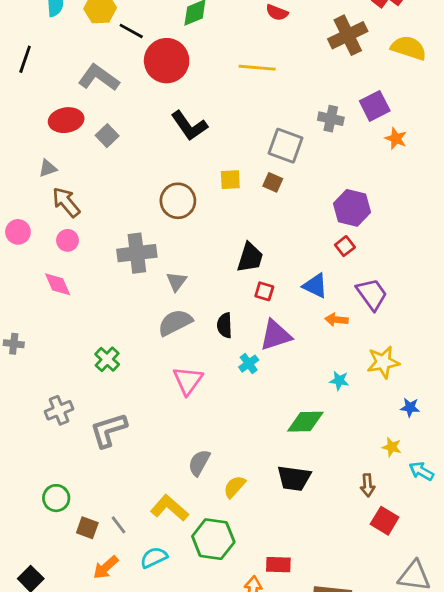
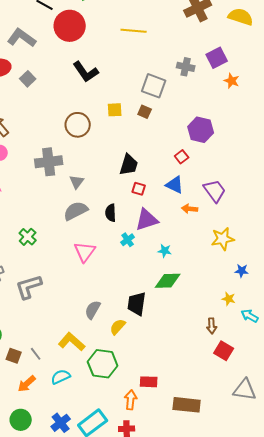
red square: (345, 246) -> (182, 157), moved
cyan star: (339, 381) -> (165, 251), moved
black trapezoid: (294, 478) -> (137, 304), moved, turned 90

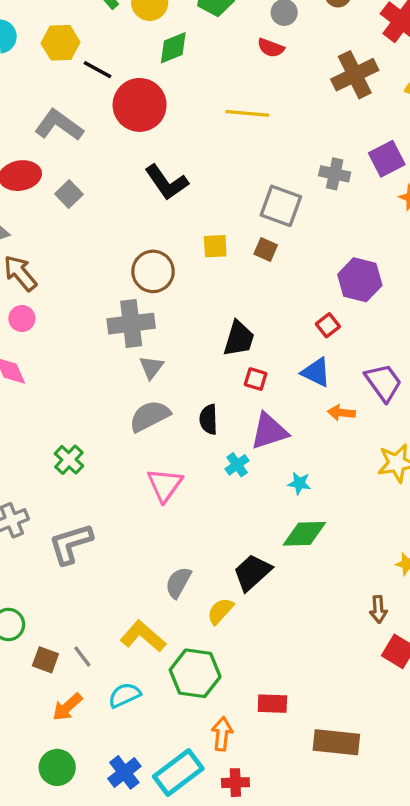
gray cross: (49, 162) -> (131, 324), moved
black trapezoid: (137, 304) -> (252, 572), turned 40
orange arrow: (131, 400) -> (222, 734), moved

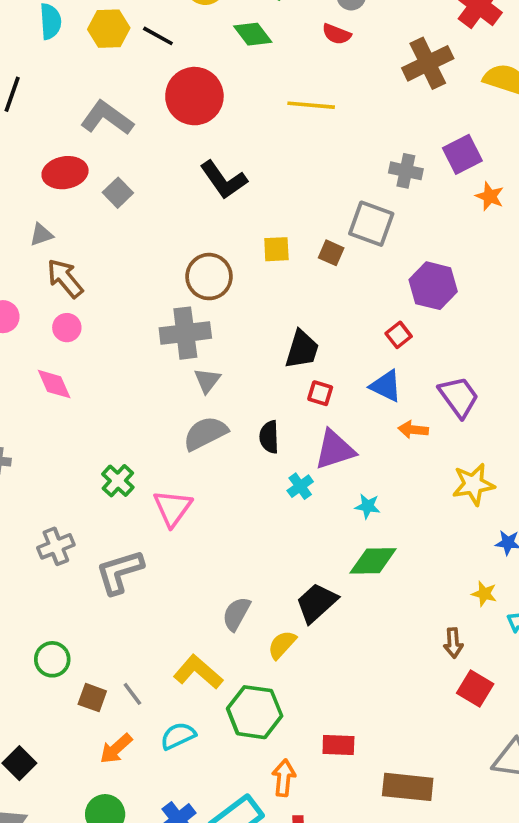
green diamond: (173, 48) -> (253, 34), moved, turned 75
black line: (98, 70) -> (158, 36), moved
gray square: (281, 206) -> (371, 224), moved
pink triangle: (165, 485) -> (173, 508), moved

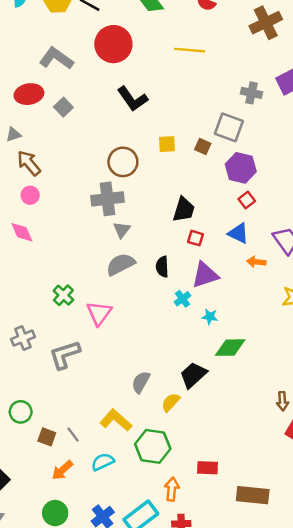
purple hexagon: (433, 286) -> (241, 168), moved
cyan star: (368, 506) -> (210, 317), moved

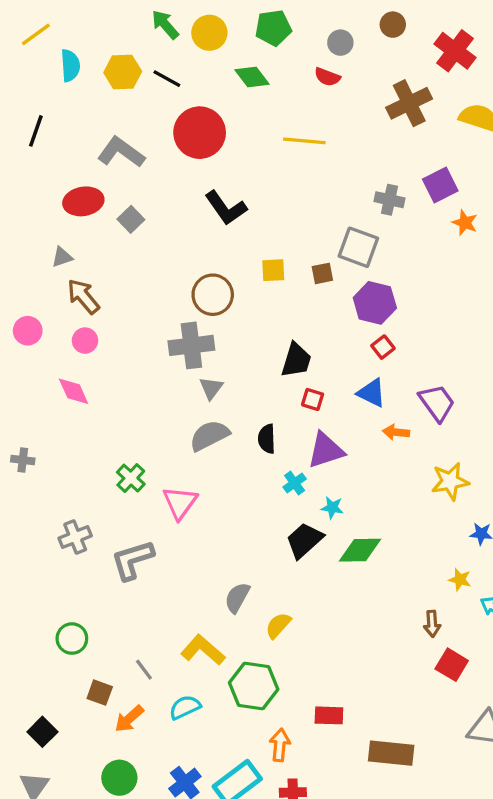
brown square: (203, 146) -> (322, 273), turned -35
black trapezoid: (193, 375) -> (304, 540), moved
brown square: (47, 437) -> (100, 693), moved

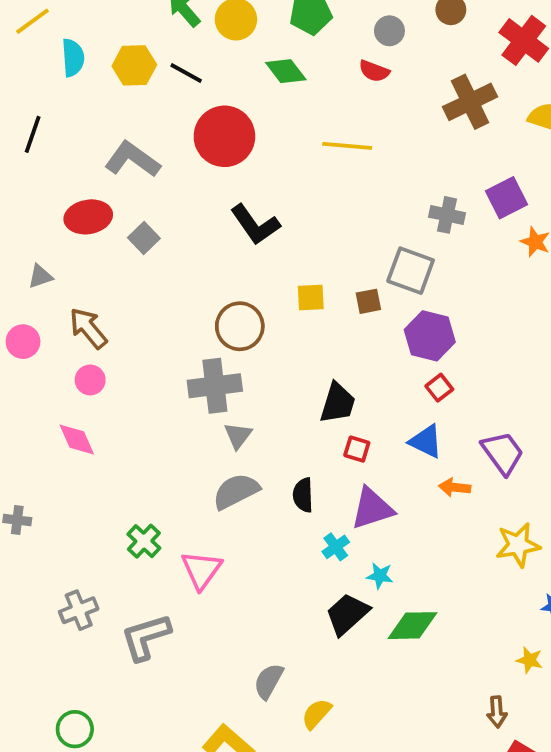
gray triangle: (62, 257) -> (40, 276), moved
pink circle: (28, 331) -> (23, 342), moved

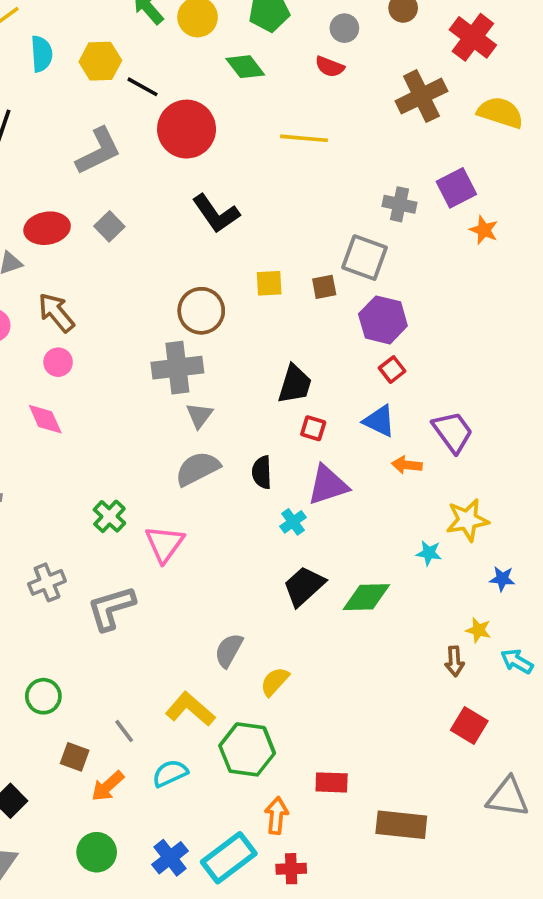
black line: (186, 73) -> (142, 87), moved
gray L-shape: (132, 159) -> (98, 151), turned 118
red ellipse: (88, 217) -> (47, 228), moved
cyan star: (380, 576) -> (429, 553), moved
brown arrow: (497, 712) -> (455, 661), moved

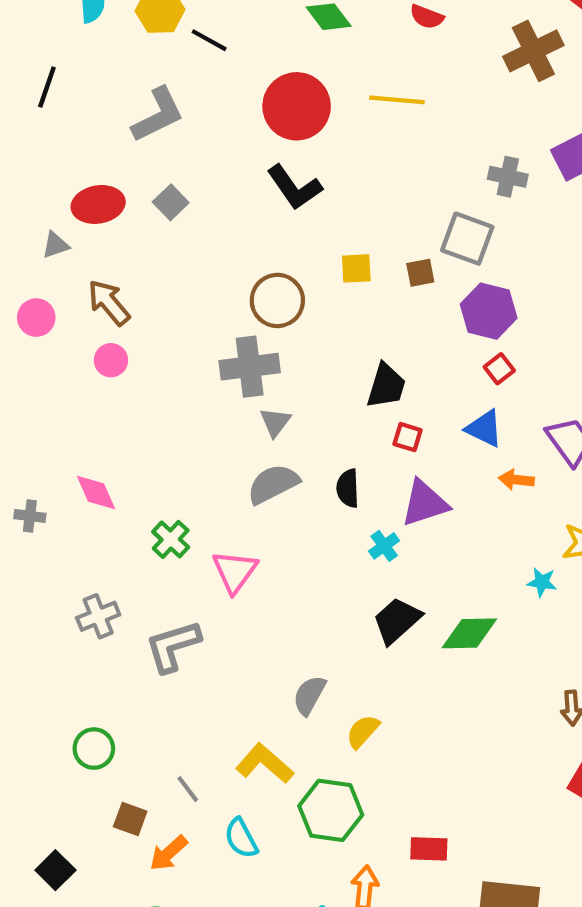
red circle: (187, 129) -> (297, 106), moved
pink diamond: (45, 419) -> (96, 493), moved
cyan semicircle: (170, 773) -> (241, 838), turned -93

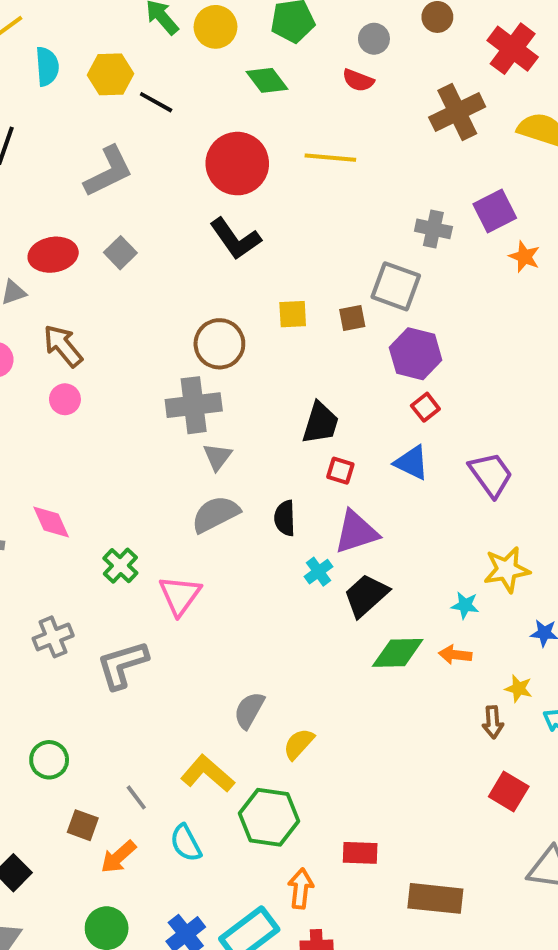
orange arrow: (516, 480) -> (455, 655), moved
black trapezoid: (397, 621) -> (366, 595), moved

